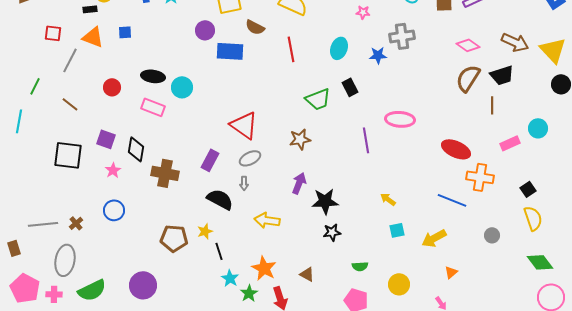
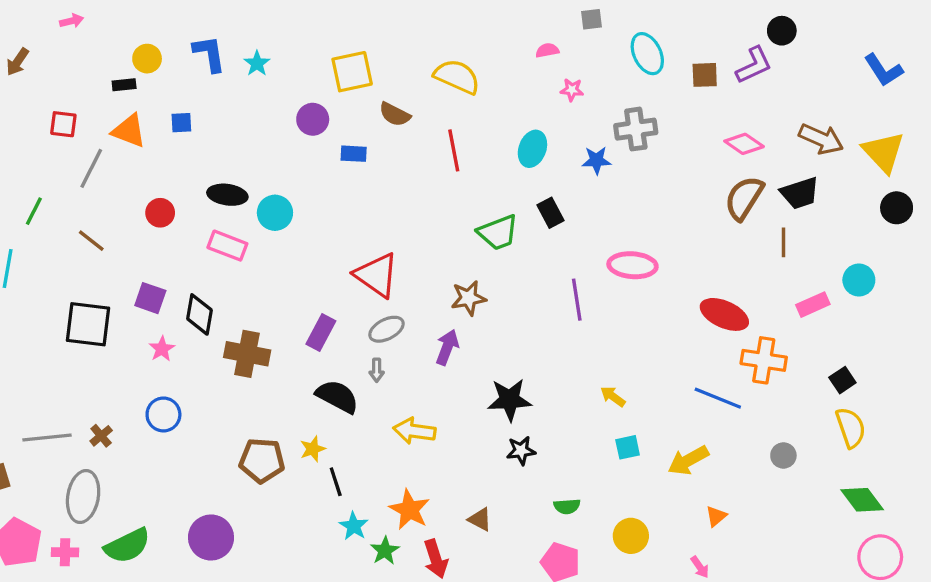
blue rectangle: (230, 51) -> (354, 154), size x0.6
purple arrow: (299, 183) -> (447, 347), moved

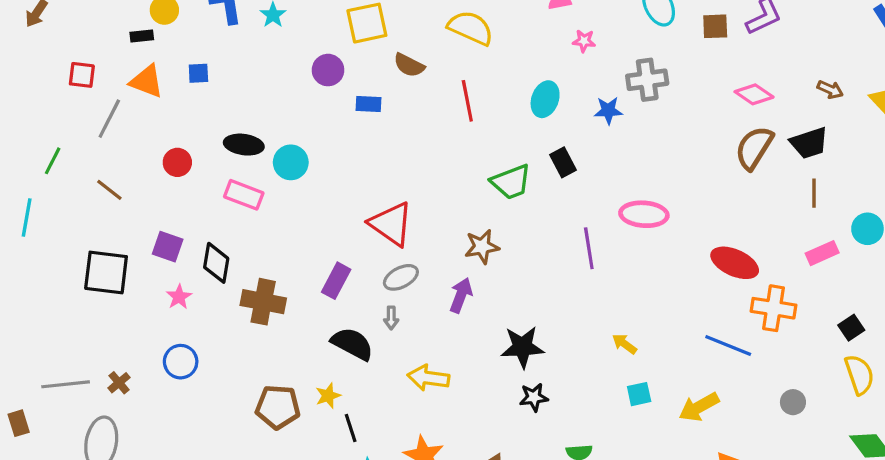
brown arrow: (821, 139) -> (830, 89), size x0.6
brown line: (783, 242) -> (814, 193), moved

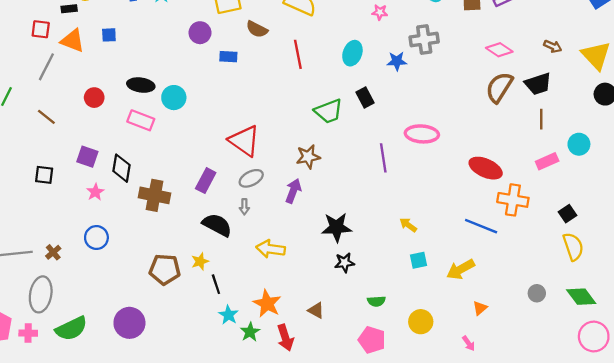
red square: (82, 75) -> (41, 29), moved
black square: (106, 273) -> (44, 175), size x0.6
gray circle: (793, 402) -> (537, 293), moved

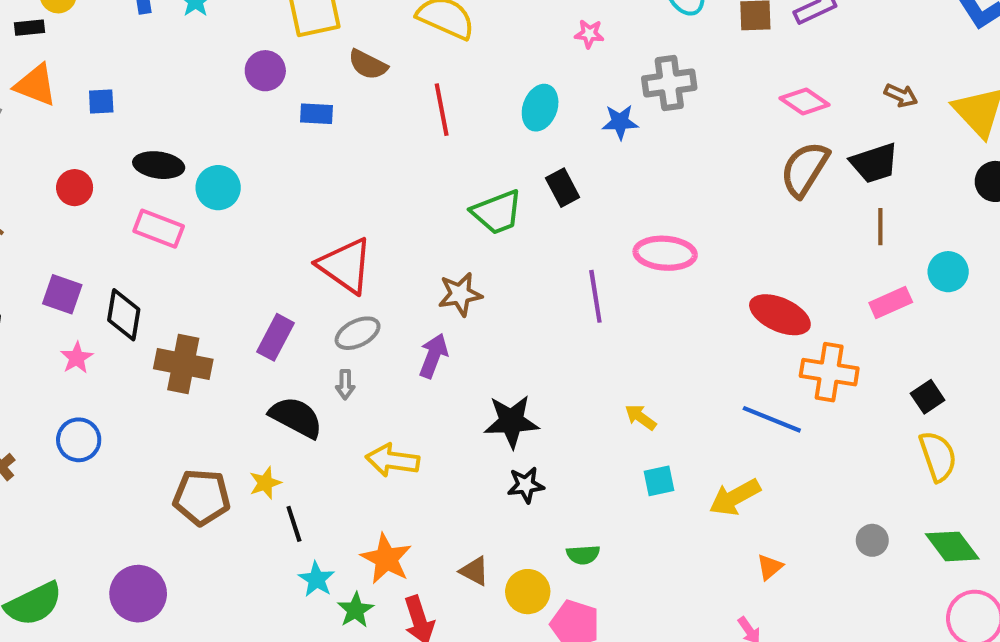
blue square: (109, 35) -> (101, 101), moved
yellow circle: (421, 322) -> (528, 592), moved

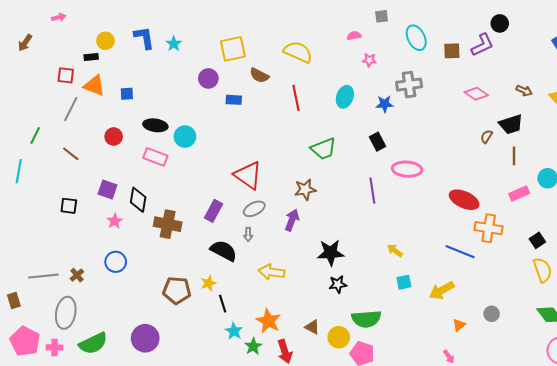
brown semicircle: (805, 169) -> (486, 137), moved, size x0.5
black rectangle: (563, 188) -> (377, 142), moved
gray circle: (872, 540) -> (492, 314), moved
green semicircle: (583, 555) -> (366, 319), size x1.8

